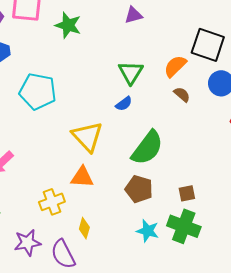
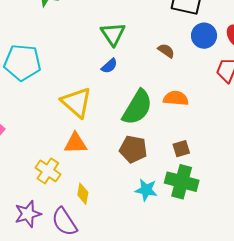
orange semicircle: (175, 66) -> (176, 98), moved, turned 55
yellow cross: (52, 202) -> (48, 171), turned -30

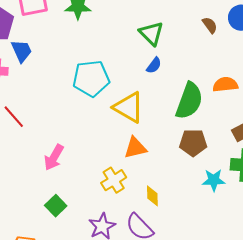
brown semicircle: (166, 51) -> (210, 25), moved, turned 30
cyan pentagon: (22, 62) -> (91, 78), moved
yellow cross: (48, 171) -> (114, 180), turned 35

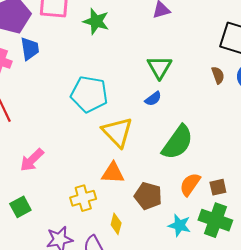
orange semicircle: (225, 85) -> (190, 184), moved, turned -65
brown pentagon: (193, 143) -> (148, 196), moved

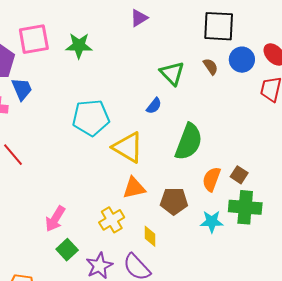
green triangle: (159, 67) -> (172, 73), moved
pink arrow: (32, 160) -> (55, 219), moved
brown square: (218, 187) -> (239, 175), turned -30
green square: (20, 207) -> (67, 250), moved

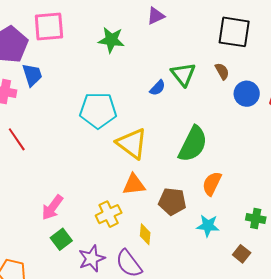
green star: (79, 46) -> (111, 40), moved
blue circle: (242, 60) -> (247, 94), moved
blue semicircle: (154, 106) -> (158, 88), moved
brown square: (239, 175) -> (242, 254), moved
green cross: (245, 207) -> (256, 218), moved, size x0.6

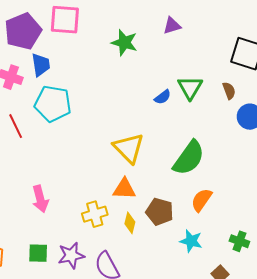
cyan pentagon: (98, 110) -> (53, 104), moved
pink arrow: (52, 207) -> (40, 199), turned -60
yellow diamond: (145, 234) -> (130, 223), moved
green square: (61, 239) -> (38, 253), moved, turned 30

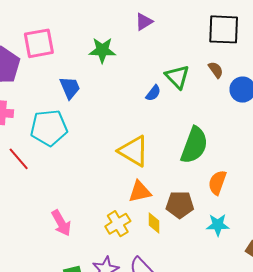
blue trapezoid: (41, 65) -> (70, 88), moved

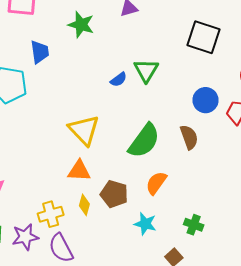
brown semicircle: (216, 70) -> (189, 137), moved, size x1.4
yellow cross: (118, 224) -> (51, 214), moved

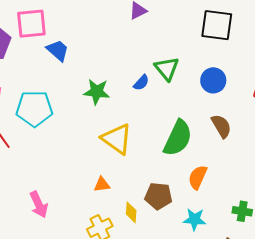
green star: (81, 25) -> (97, 92), moved
blue trapezoid: (40, 52) -> (58, 50), moved, turned -30
blue circle: (205, 100) -> (213, 80), moved
orange triangle: (79, 171) -> (102, 185), moved, size x0.7

